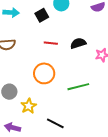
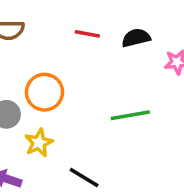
orange circle: (44, 73) -> (44, 92), moved

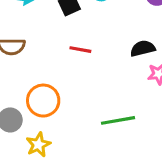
black semicircle: (136, 38) -> (143, 48), moved

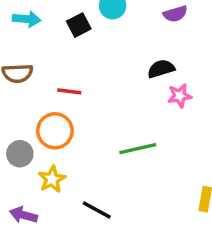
red line: (80, 50) -> (69, 91), moved

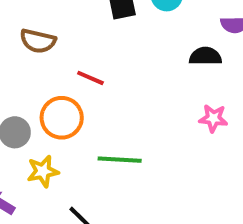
black semicircle: (161, 69) -> (205, 56), moved
green line: (138, 149) -> (120, 160), moved

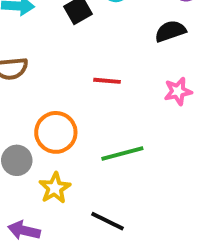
red line: (90, 78) -> (107, 81), moved
pink star: (213, 118) -> (178, 91), moved

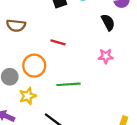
black semicircle: (170, 31) -> (108, 22), turned 70
red line: (107, 81) -> (58, 42), moved

